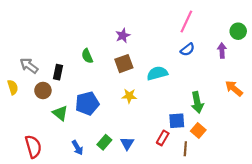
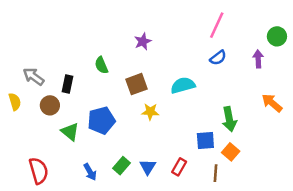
brown square: (124, 64) -> (136, 84), moved
red rectangle: (163, 138) -> (179, 167), moved

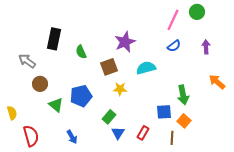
green circle: (277, 36) -> (197, 12), moved
purple star: (143, 41) -> (125, 42), moved, size x1.5
black rectangle: (67, 84) -> (54, 39), moved, size x1.5
yellow semicircle: (15, 102) -> (12, 113), moved
green rectangle: (121, 166) -> (109, 117), moved

